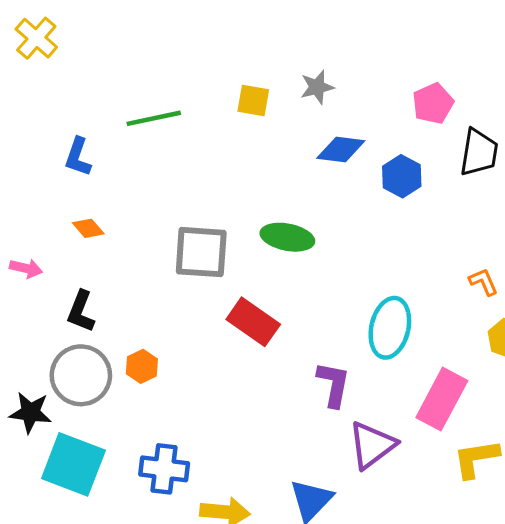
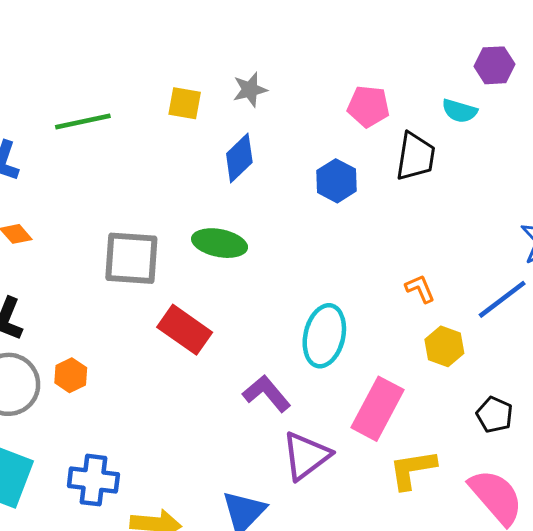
pink pentagon: (433, 103) -> (368, 106), turned 30
blue diamond: (341, 150) -> (239, 158), moved, turned -51
purple L-shape: (333, 384) -> (267, 393), turned -51

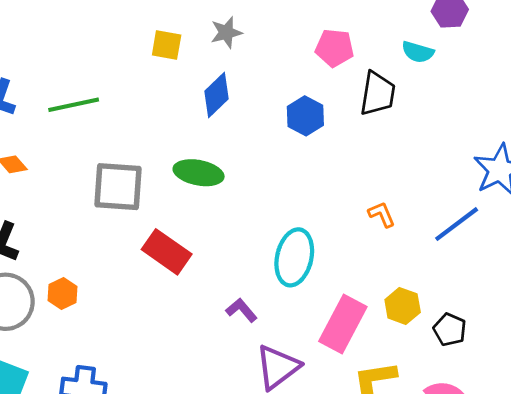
green line: (83, 122) -> (74, 105), moved
yellow hexagon: (444, 346) -> (403, 306), moved
purple L-shape: (267, 393) -> (242, 310), size x0.7

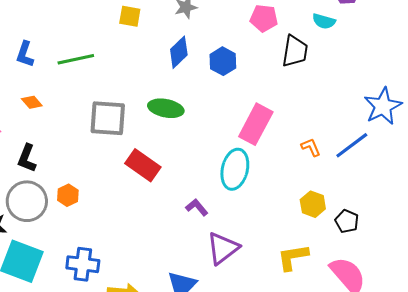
yellow square: (167, 45) -> (130, 16), moved
blue hexagon: (305, 116) -> (223, 61), moved
orange L-shape: (382, 214) -> (311, 147), moved
pink rectangle: (343, 324) -> (256, 124), moved

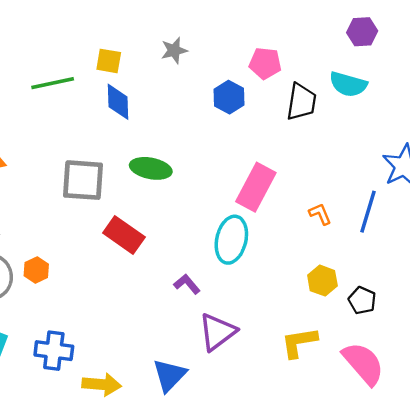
cyan semicircle: (324, 21) -> (348, 84), moved, size x1.4
blue diamond: (179, 52) -> (118, 102), moved, turned -48
green line: (76, 59) -> (53, 83), moved
blue hexagon: (223, 61) -> (229, 97), moved
blue line: (352, 145) -> (368, 212), turned -36

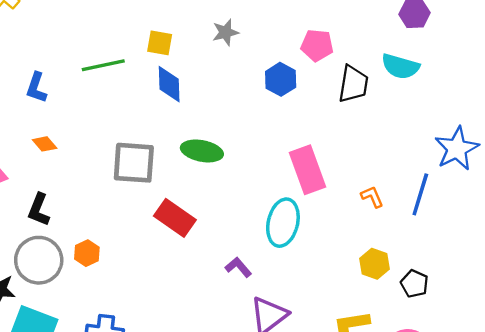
pink rectangle: (256, 187) -> (308, 170), turned -48

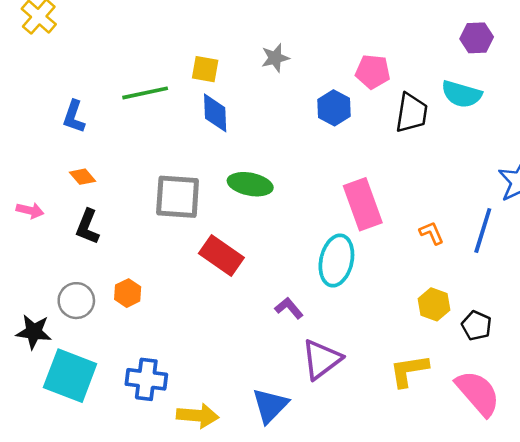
black L-shape: (39, 210) -> (88, 227), moved
gray circle: (39, 260) -> (76, 301), size x0.7

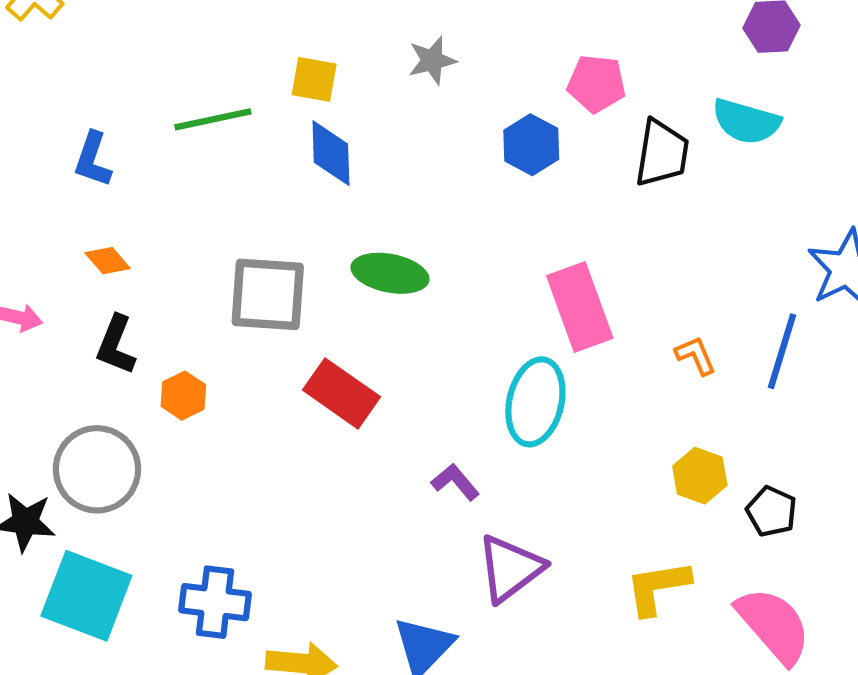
orange hexagon: (128, 293) -> (183, 396), moved
gray circle: (76, 301) -> (97, 469), size x1.4

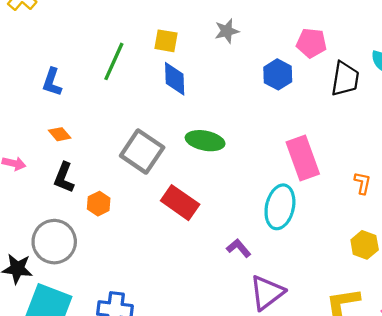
green line: (213, 119) -> (114, 61), turned -54
gray square: (268, 294) -> (142, 152), turned 30
orange L-shape: (696, 355) -> (362, 183), turned 35

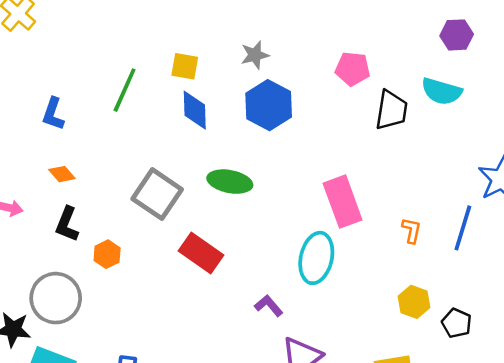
blue hexagon: (278, 74) -> (269, 105), moved, size x1.4

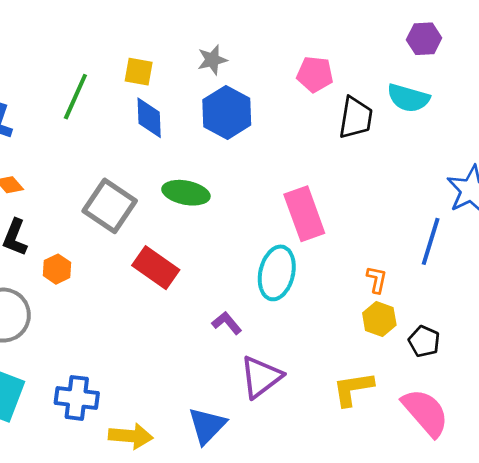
orange L-shape: (412, 230) -> (377, 280), moved

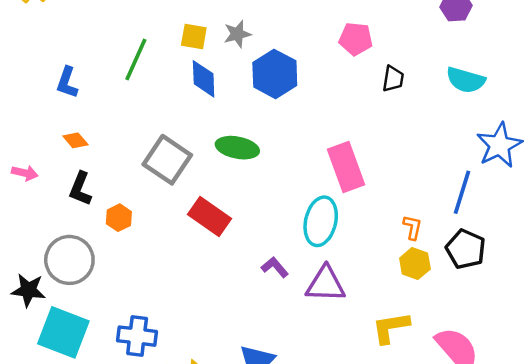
gray star: (212, 60) -> (237, 34), moved
cyan semicircle: (408, 98) -> (466, 80), moved
black trapezoid: (356, 118) -> (393, 79), size x0.7
black pentagon: (424, 341) -> (466, 249), moved, size x1.4
purple triangle: (261, 377) -> (326, 284), moved, turned 39

